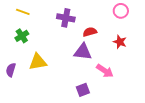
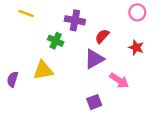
red semicircle: (90, 32) -> (102, 36), turned -32
green cross: (22, 36) -> (56, 41), moved, turned -32
purple triangle: (83, 52) -> (94, 59), turned -36

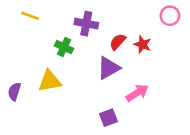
pink circle: (137, 12) -> (170, 16), moved
red star: (136, 48) -> (142, 44), moved
pink arrow: (119, 80) -> (137, 93), turned -66

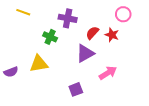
pink circle: (170, 16) -> (123, 14), moved
purple semicircle: (14, 92) -> (11, 72), turned -128
purple square: (108, 118) -> (76, 89), moved

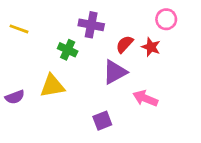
yellow line: (23, 12) -> (19, 29), moved
pink arrow: (108, 73) -> (145, 98), turned -126

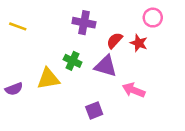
green cross: (68, 50) -> (73, 61), moved
purple triangle: (115, 72) -> (106, 66), turned 45

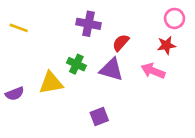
pink circle: (153, 18) -> (174, 18), moved
red star: (139, 43) -> (166, 45), moved, turned -30
pink arrow: (134, 90) -> (153, 71), moved

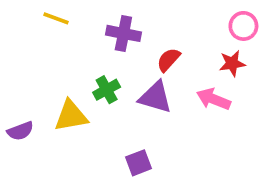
yellow line: (19, 28) -> (56, 18), moved
green cross: (76, 64) -> (107, 90), turned 36

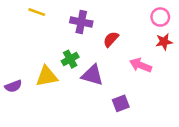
red star: (232, 63) -> (164, 42), moved
purple triangle: (155, 97) -> (92, 75), moved
purple square: (138, 163) -> (121, 103), moved

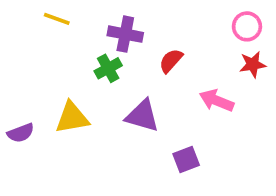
green cross: (70, 59) -> (108, 68), moved

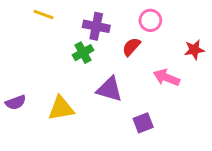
pink circle: (247, 26) -> (150, 20), moved
yellow triangle: (72, 118) -> (61, 108), moved

